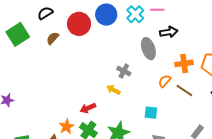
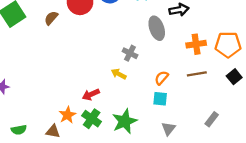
orange semicircle: (165, 81) -> (162, 78), moved
brown line: (184, 90) -> (197, 74), turned -42

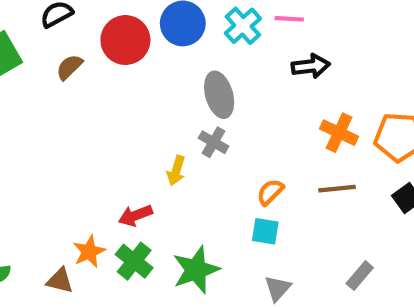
gray ellipse: (157, 28) -> (219, 95), moved
orange cross: (196, 44) -> (339, 133), turned 30
yellow arrow: (119, 74) -> (176, 171), moved, turned -104

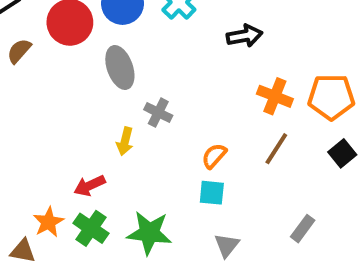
gray ellipse: (219, 95) -> (120, 67), moved
brown line: (337, 189) -> (276, 149), turned -48
green star: (196, 270) -> (149, 233), turned 30

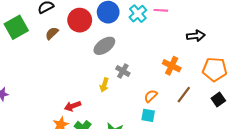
black arrow: (244, 36) -> (196, 36), moved
gray ellipse: (120, 67) -> (104, 46), turned 70
orange cross: (275, 96) -> (172, 66), moved
red arrow: (90, 186) -> (73, 106), moved

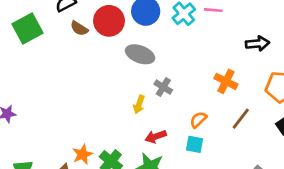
brown semicircle: (52, 33) -> (79, 28), moved, turned -104
gray ellipse: (104, 46) -> (140, 54), turned 55
red arrow: (73, 106) -> (156, 137), moved

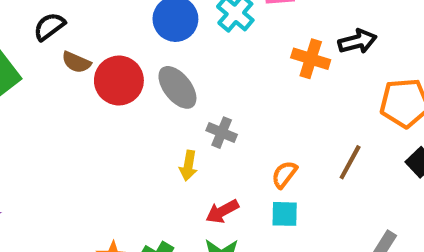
red circle: (109, 21) -> (119, 80), moved
gray ellipse: (140, 54) -> (177, 87), turned 40
orange cross: (226, 81) -> (311, 59), moved

